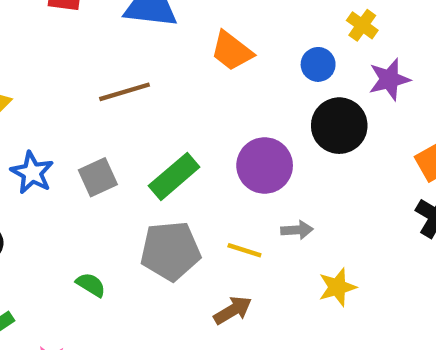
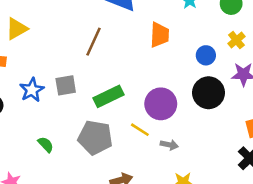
orange trapezoid: (232, 51) -> (160, 35), turned -140
brown line: (125, 92) -> (93, 42), turned -64
blue star: (32, 173) -> (32, 90), moved
yellow line: (244, 250) -> (140, 130), moved

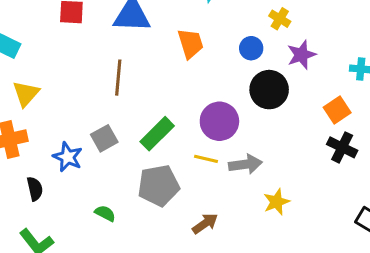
gray arrow: (169, 145) -> (245, 164), size x1.5

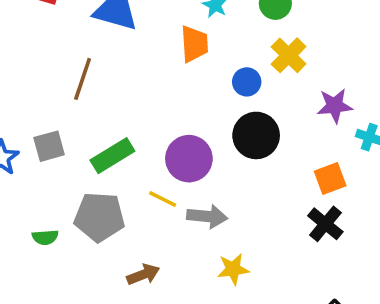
yellow cross: (280, 19) -> (289, 55), size x1.4
orange trapezoid: (190, 43) -> (194, 44), moved
purple star: (301, 55) -> (335, 106), moved
green semicircle: (105, 213) -> (45, 237), moved, turned 135

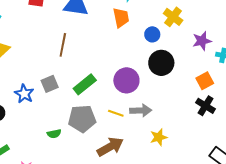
yellow line: (163, 199) -> (116, 113), moved
brown arrow: (143, 274) -> (110, 147), size x1.5

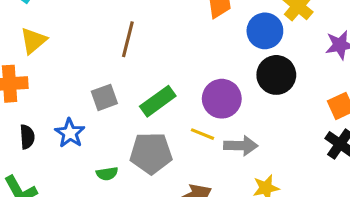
blue circle: (152, 34) -> (265, 31), size x1.5
blue star: (24, 94) -> (70, 133), moved
yellow line: (116, 113) -> (203, 134), moved

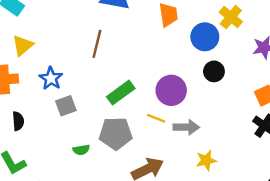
black circle: (276, 75) -> (214, 71), size x0.7
gray square: (104, 97) -> (66, 106), moved
blue star: (70, 133) -> (51, 78), moved

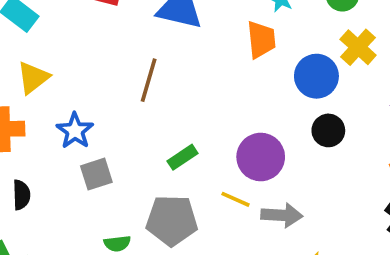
green rectangle: (121, 93) -> (182, 157), size x0.7

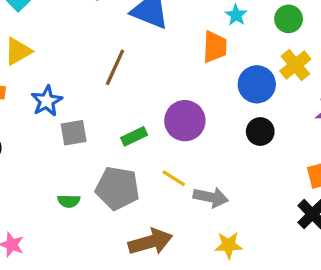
purple circle: (261, 157) -> (185, 121), moved
gray square: (96, 174) -> (74, 133), moved

